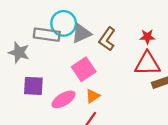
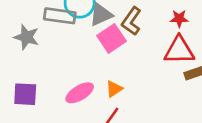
pink square: (84, 69) -> (111, 38), moved
purple square: (33, 86) -> (25, 94), moved

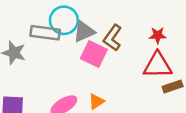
pink square: (111, 38) -> (94, 54), turned -30

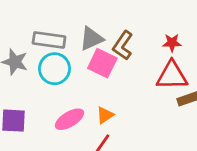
cyan circle: (64, 20) -> (55, 69), moved

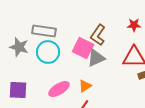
gray triangle: (91, 39) -> (96, 58), moved
red star: (172, 43) -> (134, 25), moved

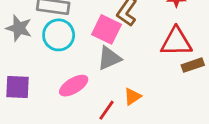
gray triangle: (96, 58) -> (109, 58), moved
orange triangle: (85, 86) -> (132, 97), moved

